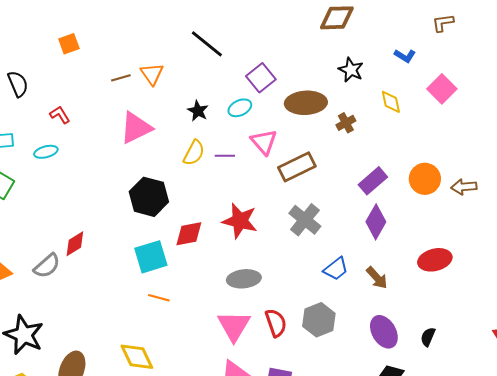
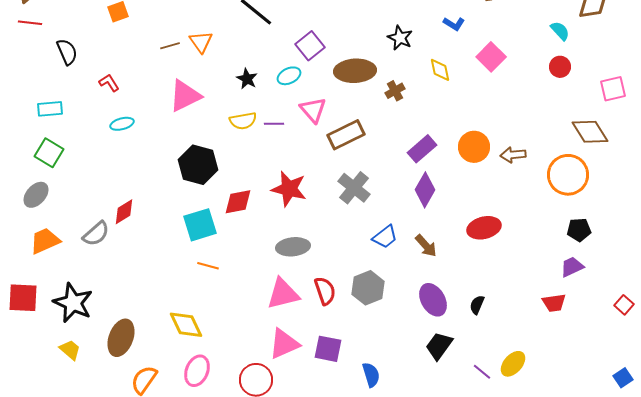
cyan ellipse: (46, 152) -> (122, 124), moved
yellow semicircle: (194, 153) -> (243, 121), turned 52
pink triangle: (234, 326) -> (283, 294), turned 45

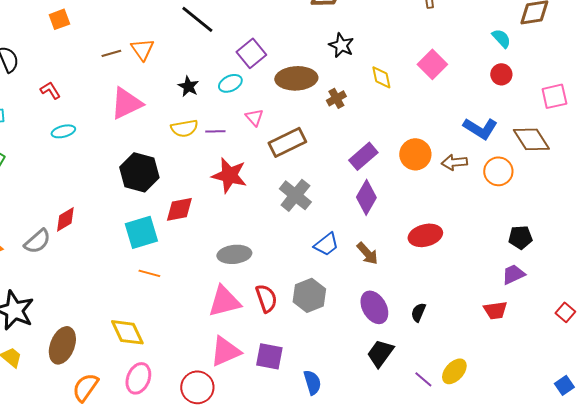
blue L-shape: (454, 24) -> (480, 128), moved, size x1.6
pink triangle: (313, 110) -> (254, 117), size x0.7
orange circle: (568, 175) -> (498, 171), moved, size x0.7
red star: (289, 189) -> (229, 175), moved

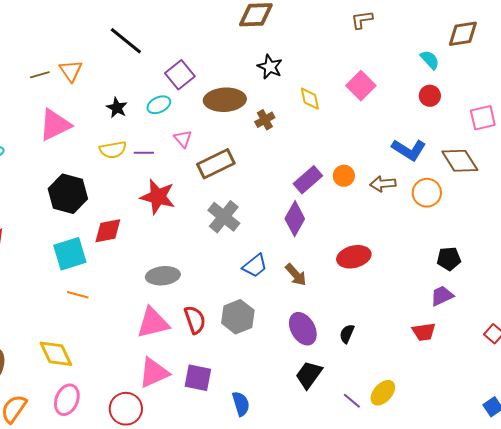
orange circle: (415, 154) -> (344, 176), size x0.7
purple rectangle: (363, 156) -> (308, 180), moved

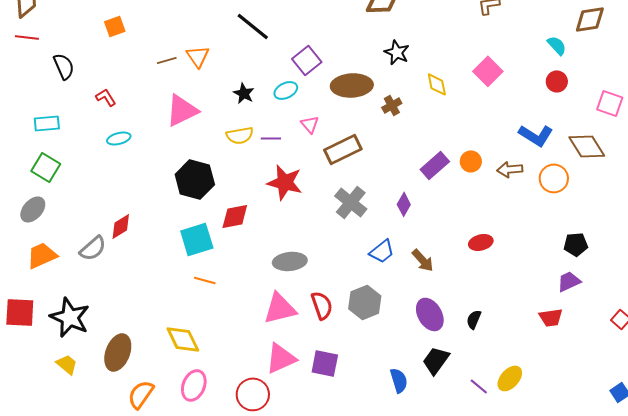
pink square: (483, 118) -> (610, 103), turned 32
purple diamond: (295, 219) -> (404, 204), moved, size x0.7
red ellipse: (354, 257) -> (481, 242), size x0.7
blue semicircle: (241, 404) -> (399, 380), moved

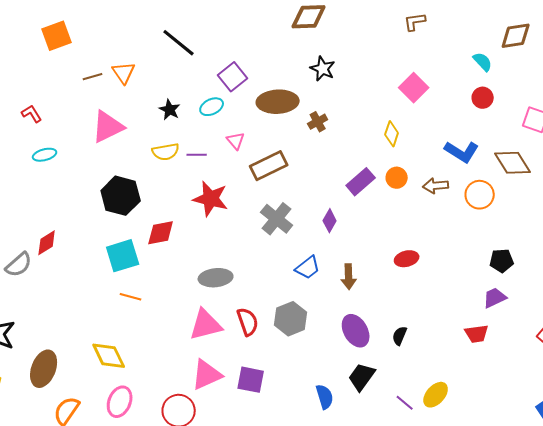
orange square: (115, 26) -> (57, 36), moved, size x1.4
yellow diamond: (437, 84) -> (392, 134), moved, turned 30
brown arrow: (423, 260) -> (349, 277), turned 40

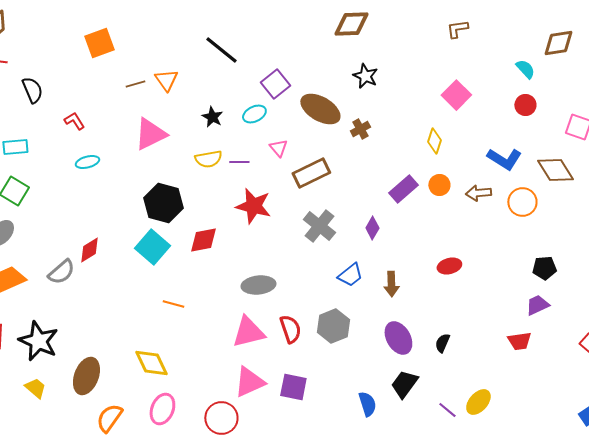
brown ellipse: (278, 102) -> (320, 109), turned 33
cyan square: (123, 256) -> (152, 247), moved, turned -32

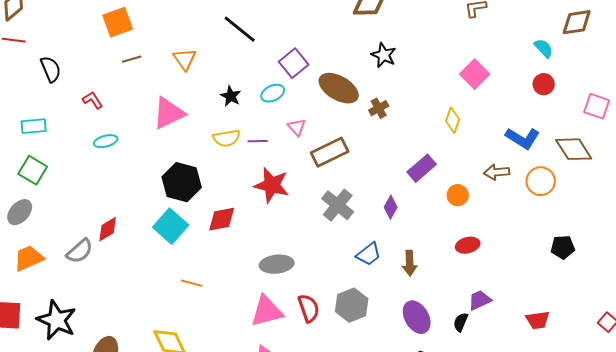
brown line: (135, 84) -> (132, 59), moved
orange circle: (439, 185) -> (458, 195), moved
purple trapezoid: (537, 305) -> (480, 300), moved

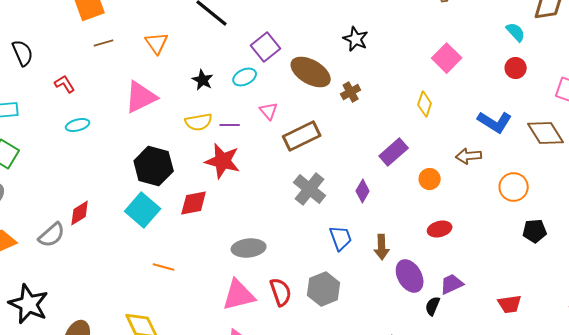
orange circle: (541, 181) -> (514, 187), moved
red star: (272, 185) -> (223, 161), moved
blue trapezoid: (369, 254) -> (341, 238), turned -72
purple ellipse: (417, 317) -> (410, 276), moved

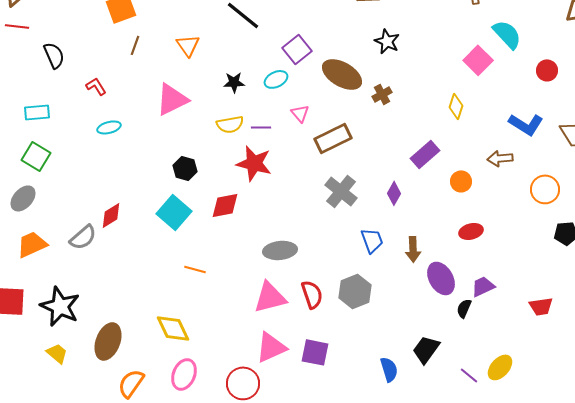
cyan semicircle: (516, 32) -> (507, 34), moved, size x1.5
brown line: (104, 43) -> (135, 45), turned -54
black star: (203, 80) -> (234, 82), turned -30
black hexagon: (154, 166) -> (185, 168), size x0.6

